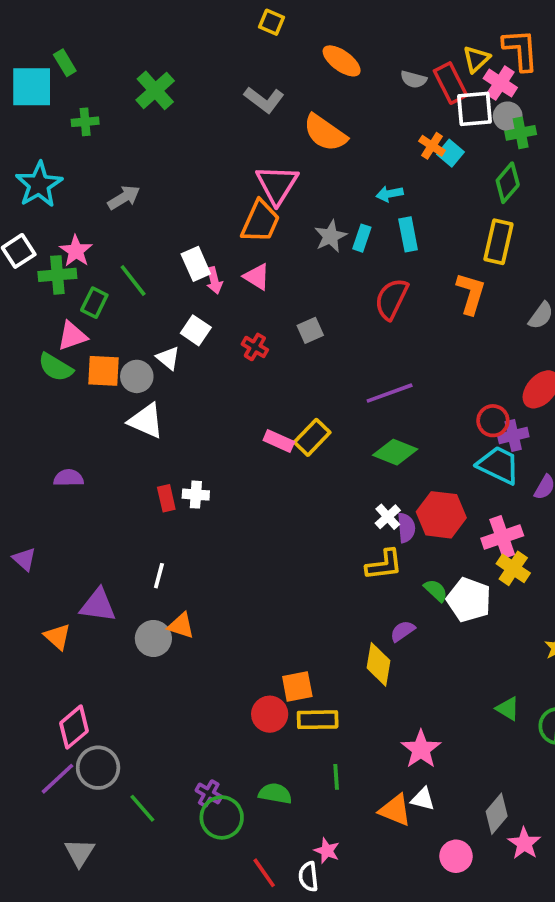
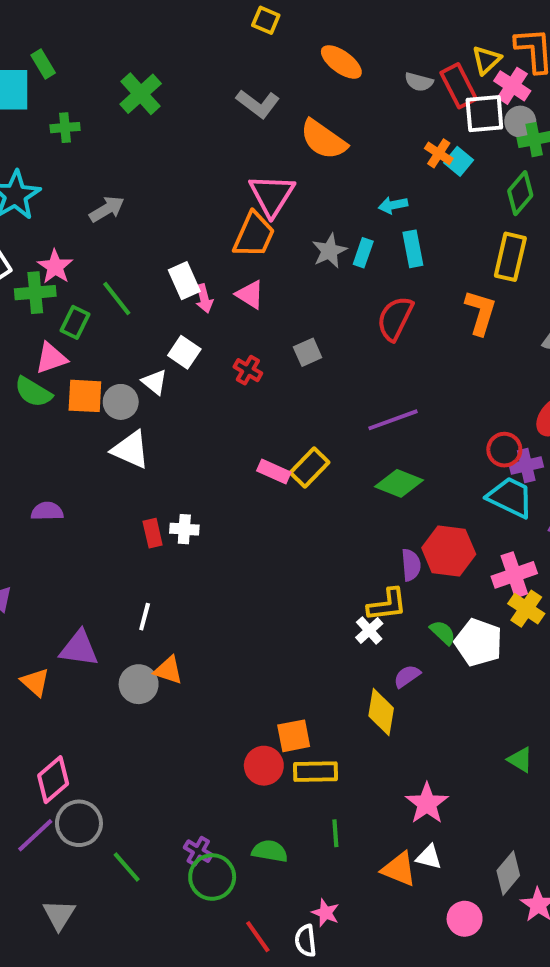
white cross: (388, 517) -> (369, 630), moved

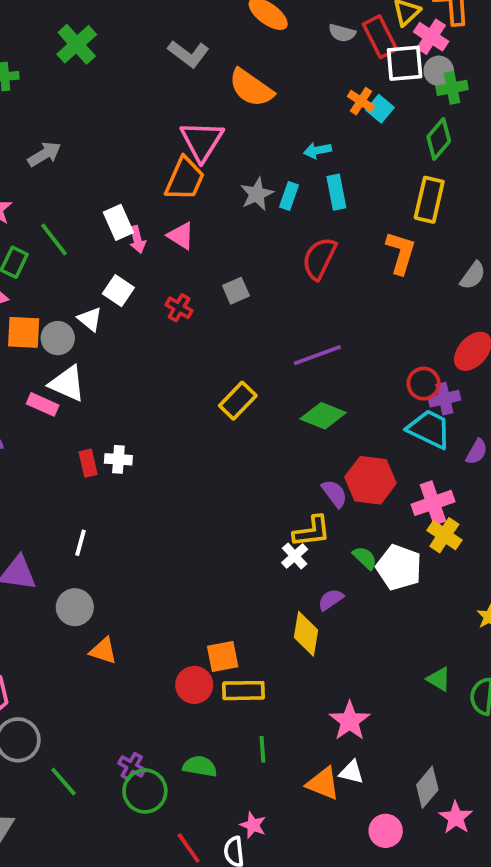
pink rectangle: (274, 471) -> (43, 404), moved
purple semicircle: (411, 565) -> (334, 493), turned -32
orange triangle: (168, 670) -> (103, 651), moved

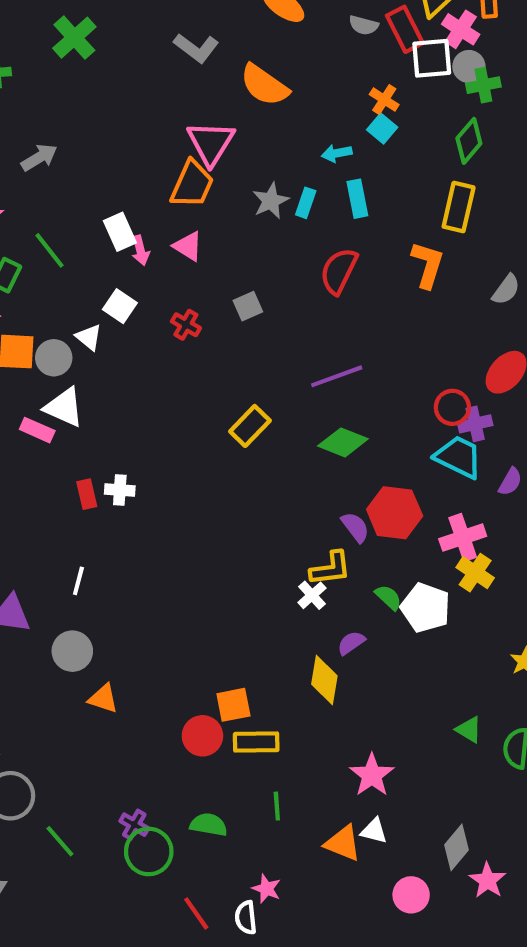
cyan square: (380, 109) -> (382, 128), moved

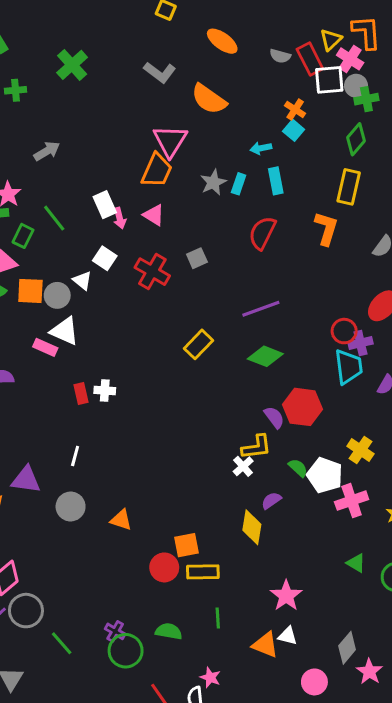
red cross: (186, 325) -> (152, 272), size x1.6
cyan trapezoid: (459, 457) -> (349, 367), turned 57
pink cross: (463, 537) -> (352, 501), moved
orange triangle: (103, 699) -> (121, 520), moved

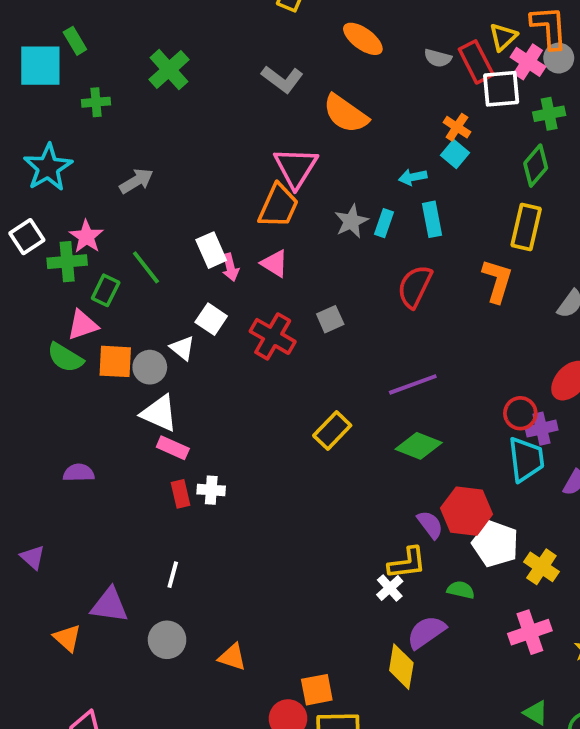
gray circle: (356, 86) -> (559, 58), moved
pink rectangle: (45, 347) -> (173, 448), moved
green semicircle: (298, 468) -> (461, 590), turned -30
white pentagon: (325, 475) -> (495, 544), moved
purple semicircle: (271, 501) -> (426, 632), size x1.5

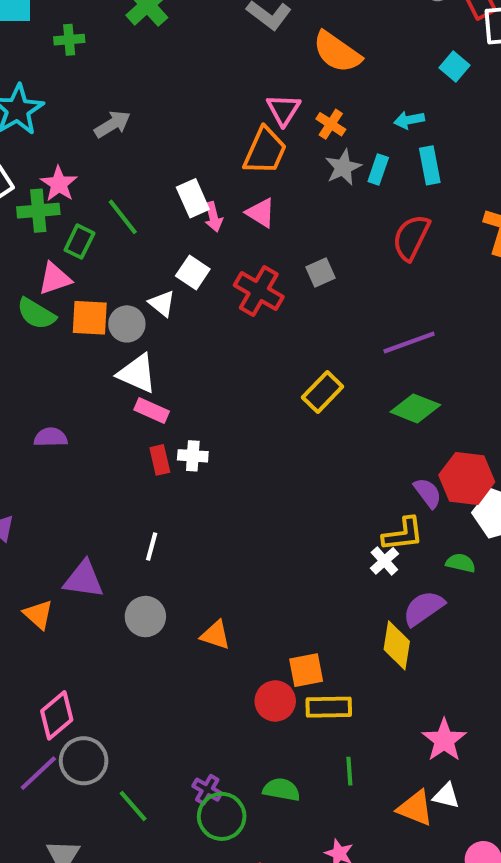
orange cross: (457, 127) -> (331, 124), moved
cyan square: (455, 154) -> (454, 66), moved
pink triangle: (296, 167) -> (283, 110), size x0.7

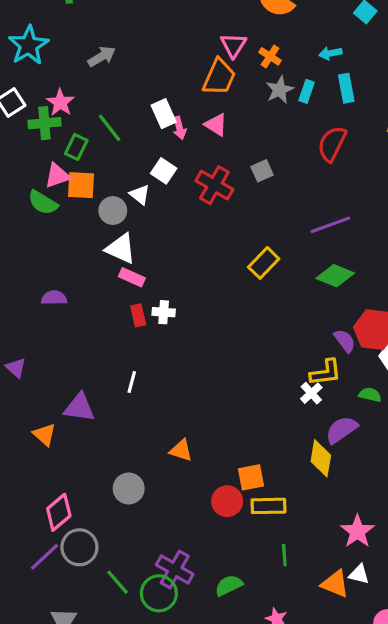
orange square: (90, 318) -> (81, 185), moved
gray circle: (145, 617) -> (129, 488), moved
purple cross: (207, 790) -> (175, 569), size x1.6
green semicircle: (281, 790) -> (229, 585), moved, turned -36
green circle: (222, 816) -> (159, 593), moved

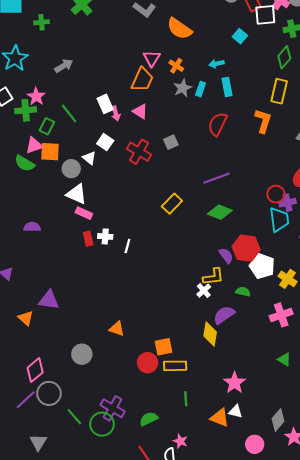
white line: (132, 382) -> (127, 246), moved

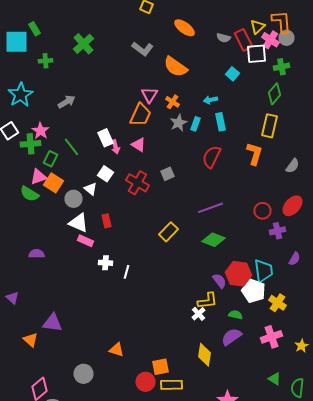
orange square: (50, 152) -> (54, 183), turned 30
red circle: (276, 194) -> (262, 211), moved
cyan trapezoid: (279, 220) -> (264, 271), moved
red rectangle: (88, 239) -> (106, 221), moved
purple semicircle: (224, 315) -> (232, 337), moved

